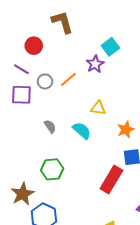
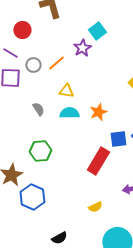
yellow triangle: (98, 108) -> (66, 91), moved
orange star: (126, 129) -> (98, 112), moved
cyan semicircle: (82, 131) -> (69, 113), turned -42

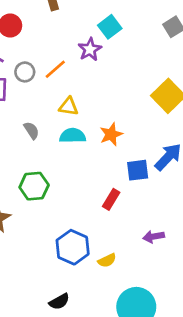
red rectangle: (98, 161) -> (111, 199), size x0.6
blue hexagon: (32, 197) -> (73, 247), moved

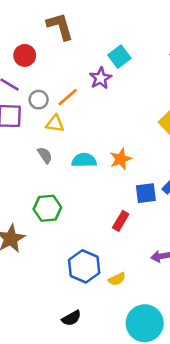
yellow triangle: (69, 106) -> (55, 124), moved

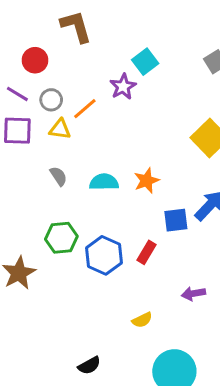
gray circle: (39, 100) -> (51, 100), moved
yellow triangle: (55, 124) -> (60, 129), moved
blue hexagon: (84, 266) -> (104, 255), moved

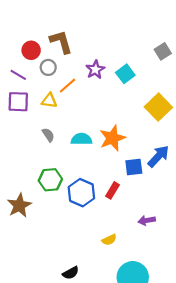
brown L-shape: (76, 26) -> (61, 42), moved
cyan square: (145, 62) -> (125, 74), moved
gray circle: (51, 100) -> (48, 67), moved
orange star: (147, 181) -> (112, 138), size x1.4

